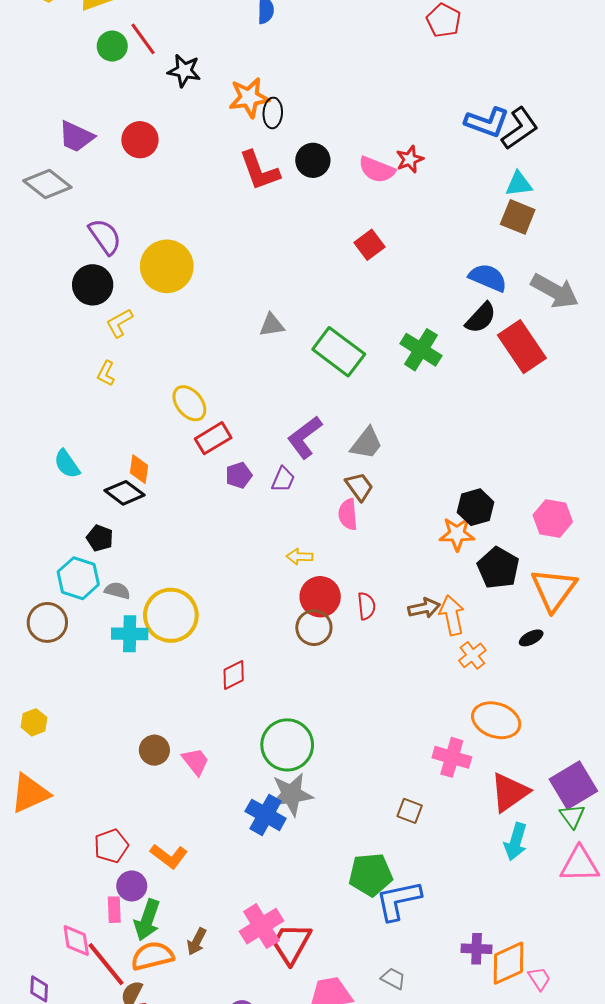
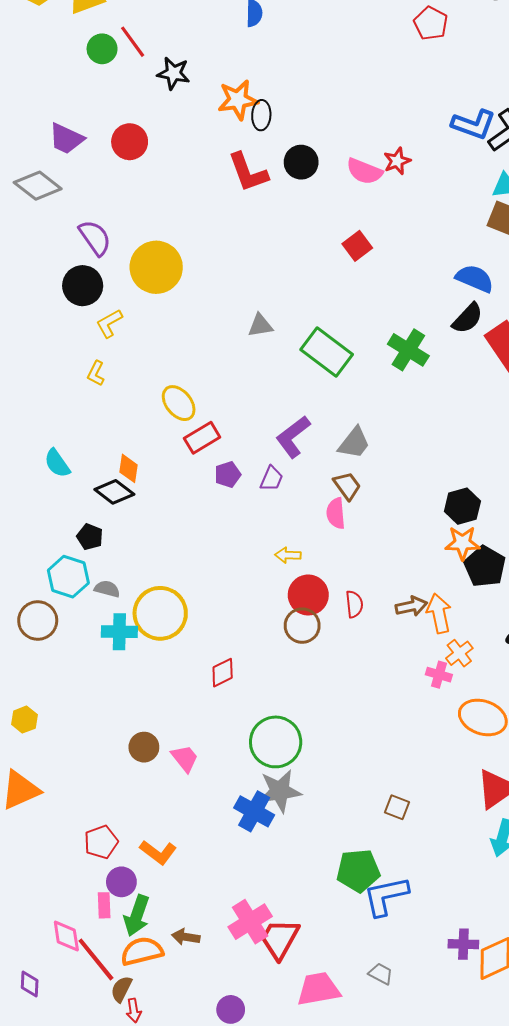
orange star: (457, 534) -> (462, 543), moved
pink cross: (452, 757) -> (439, 675), moved, size x0.7
brown arrow: (197, 942) -> (186, 937), turned 72

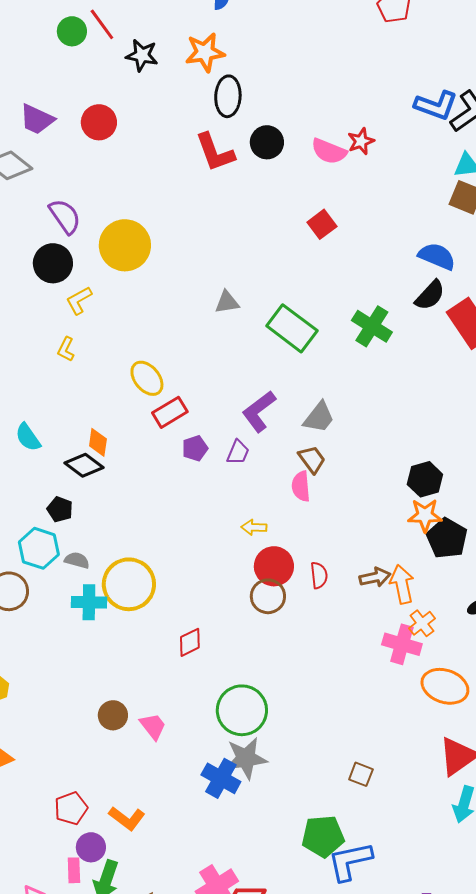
orange star: (238, 100) -> (205, 52), moved
black ellipse: (261, 115) -> (228, 96), size x1.4
pink cross: (439, 675) -> (402, 644), size x1.5

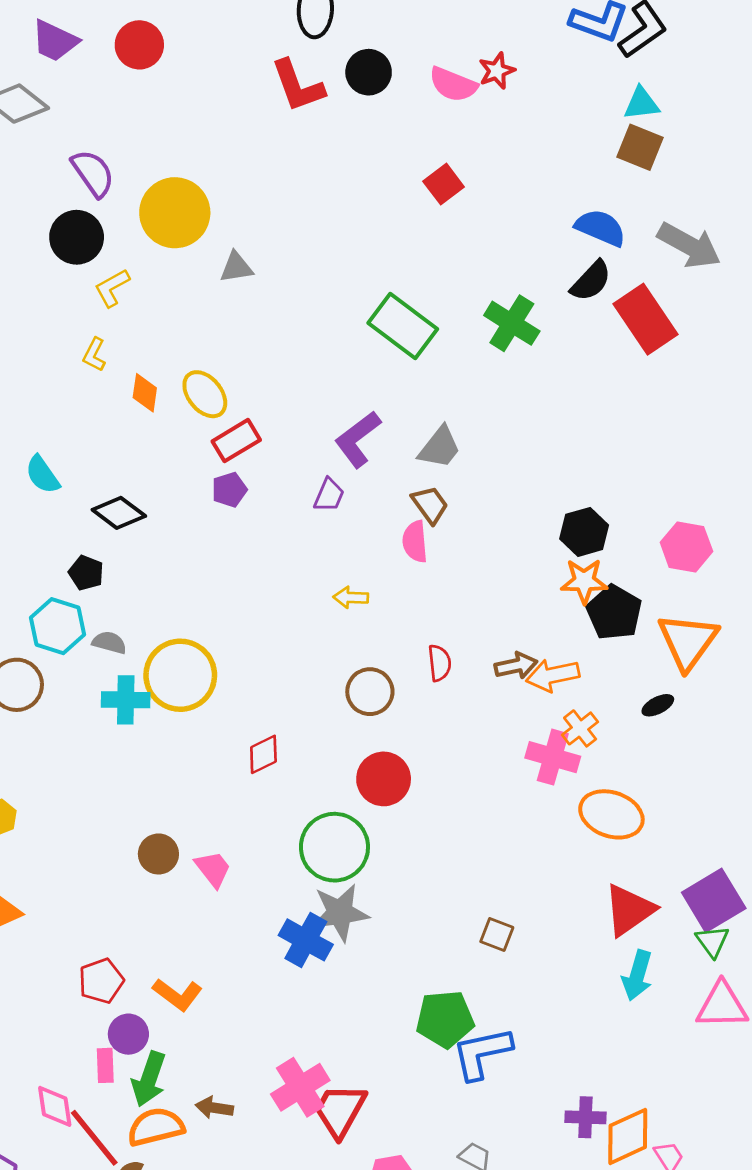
gray triangle: (227, 302) -> (236, 267), moved
orange diamond: (98, 442) -> (145, 393), moved
purple pentagon: (195, 448) -> (229, 490), moved
red circle: (274, 566) -> (384, 779), moved
orange arrow: (402, 584) -> (553, 675), turned -90

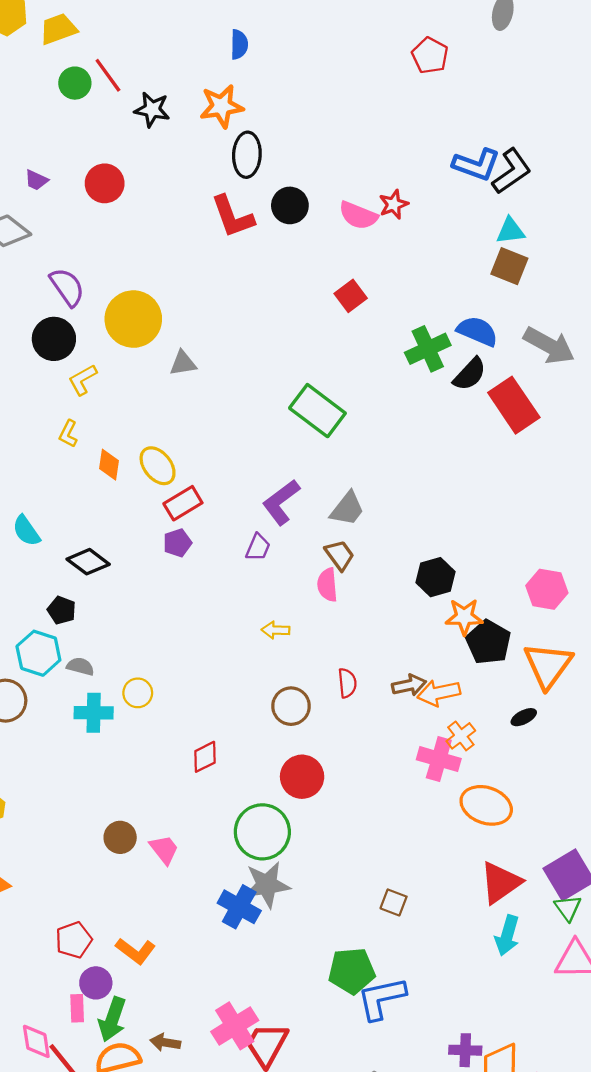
purple trapezoid: (55, 41) -> (36, 180), size x0.6
green cross: (512, 323) -> (428, 349), moved, turned 33
black hexagon: (584, 532) -> (435, 577), moved
yellow circle: (180, 675) -> (138, 693), size x0.5

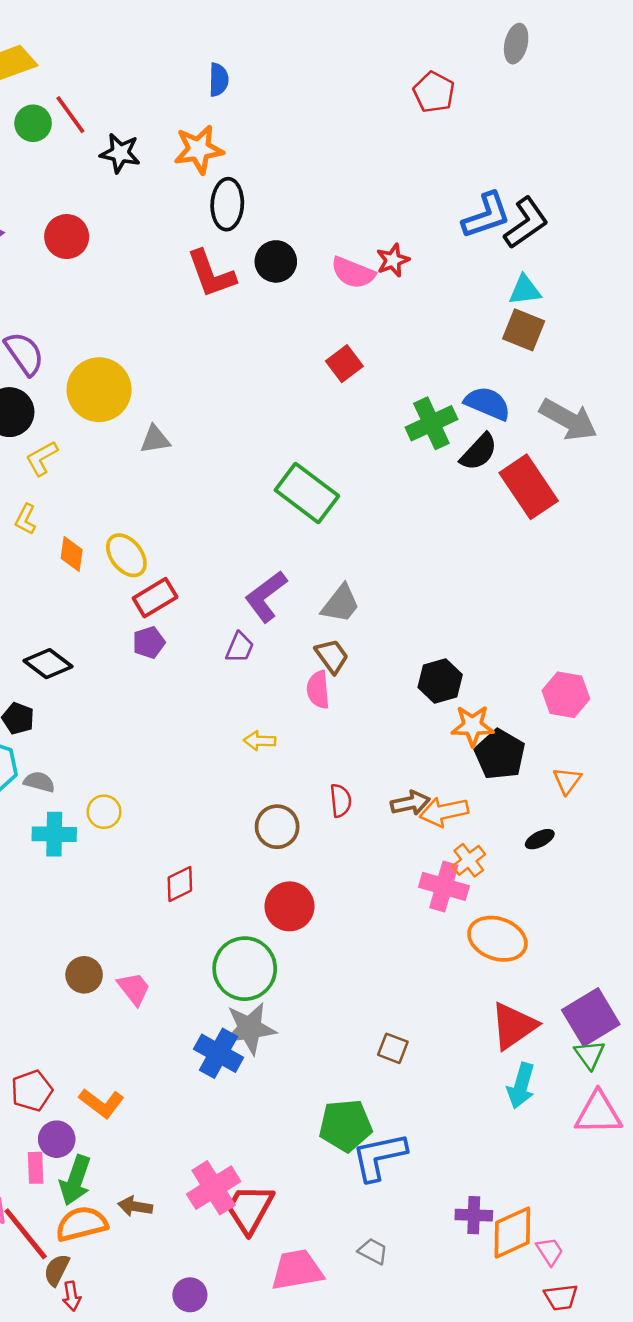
blue L-shape: (476, 165) -> (486, 215), turned -39
orange triangle: (548, 665) -> (567, 781), size x0.5

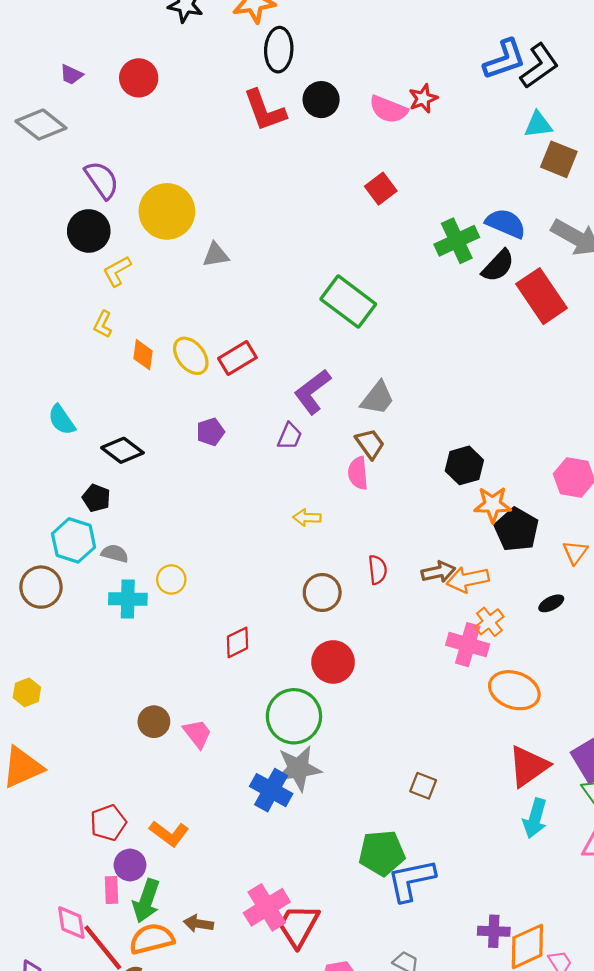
brown square: (524, 330) -> (559, 159), moved
red rectangle: (155, 598) -> (237, 358), moved

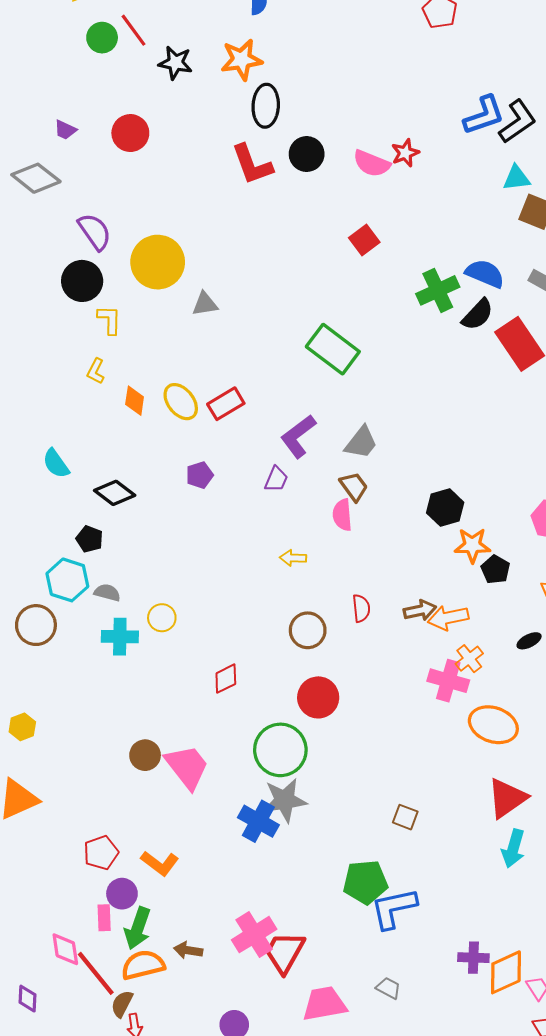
yellow L-shape: (117, 271) -> (109, 320), turned 120
black pentagon: (517, 530) -> (495, 569), size x0.7
pink trapezoid: (197, 734) -> (187, 767), size x1.6

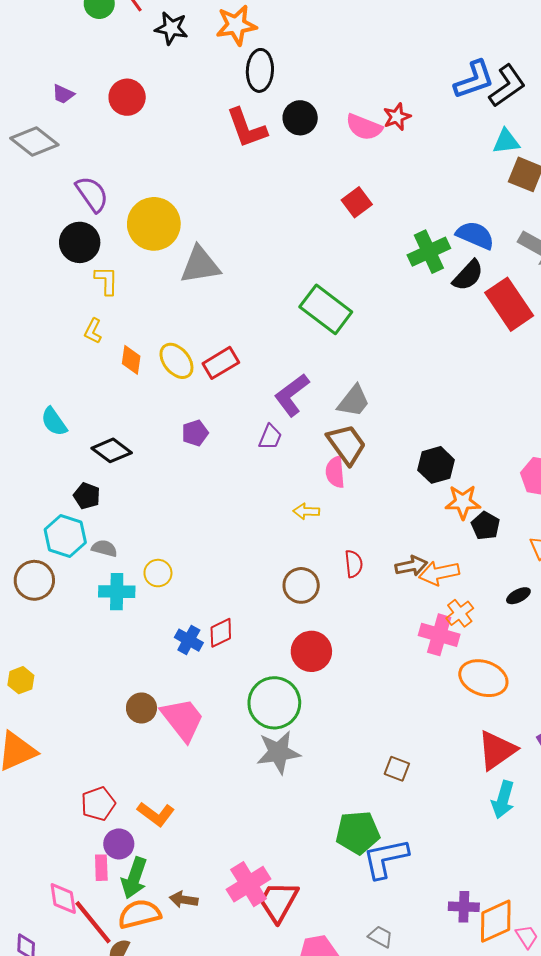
gray triangle: (205, 304) -> (200, 265), size x1.6
brown trapezoid: (354, 487) -> (346, 444), size x1.4
yellow arrow: (293, 558) -> (306, 511), moved
blue cross: (258, 821) -> (189, 640), moved, size x0.7

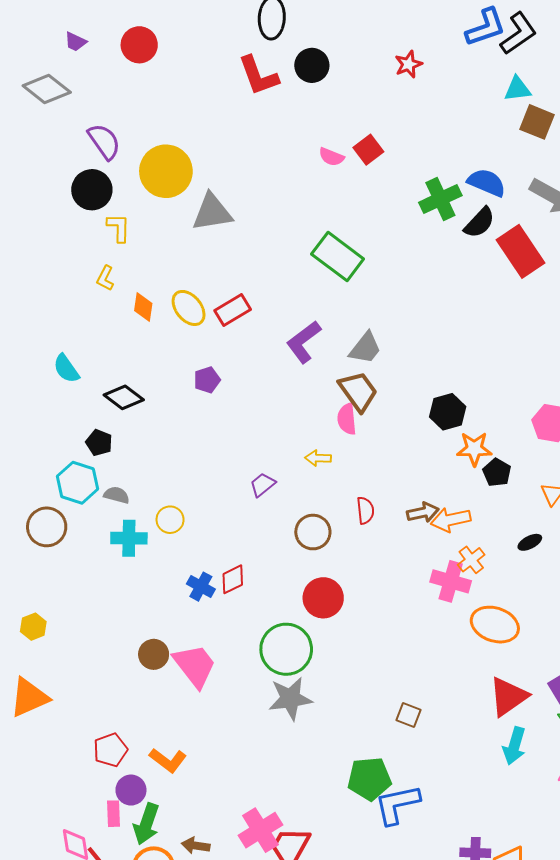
pink semicircle: (364, 127) -> (331, 157), moved, size x0.7
purple trapezoid: (270, 437) -> (263, 485), moved, turned -152

